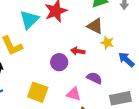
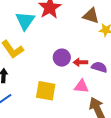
red arrow: (78, 51) -> (80, 62), moved

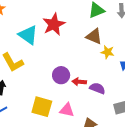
cyan triangle: (25, 21) -> (28, 35), turned -35
pink triangle: (81, 86) -> (67, 110), moved

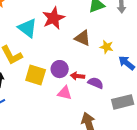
brown triangle: (94, 36) -> (83, 38), moved
yellow square: (42, 107) -> (36, 75), moved
pink triangle: (67, 110) -> (65, 93), moved

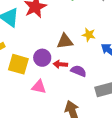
brown triangle: (83, 38) -> (65, 41), moved, turned -30
pink triangle: (65, 93) -> (39, 87), moved

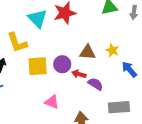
yellow square: (18, 64) -> (38, 66), turned -30
pink triangle: (39, 87) -> (52, 102), moved

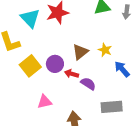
brown triangle: (88, 52) -> (80, 52), turned -42
yellow square: (38, 66) -> (30, 66), turned -35
pink triangle: (52, 102) -> (45, 102), turned -35

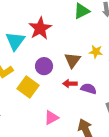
cyan triangle: (30, 18) -> (15, 41), turned 35
purple circle: (55, 64) -> (44, 66), moved

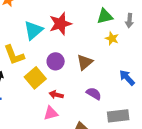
yellow star: (96, 52) -> (112, 38), moved
red arrow: (70, 84) -> (56, 95), moved

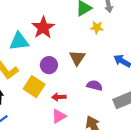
cyan triangle: (33, 30) -> (19, 41), turned 50

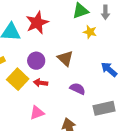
brown triangle: (77, 58) -> (65, 58), turned -30
red arrow: (59, 97) -> (41, 83), moved

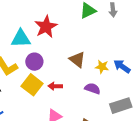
yellow star: (90, 32) -> (102, 67), moved
purple circle: (36, 61) -> (34, 62), moved

